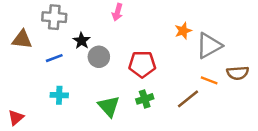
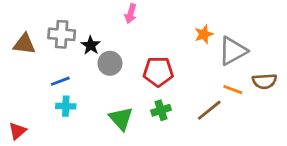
gray cross: (54, 17) -> (62, 34), moved
blue line: (54, 58) -> (60, 81), moved

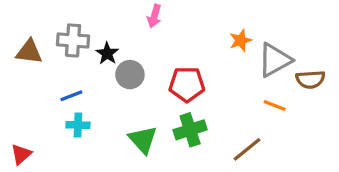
brown semicircle: (264, 81) -> (310, 79), moved
green cross: (161, 110) -> (190, 130), size x1.4
brown line: (209, 110) -> (247, 149), moved

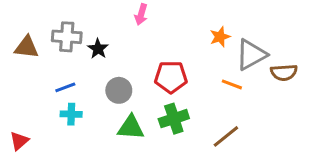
gray circle: (130, 75) -> (119, 90), moved
orange line: (275, 105) -> (232, 84), moved
green triangle: (143, 140) -> (131, 128), turned -44

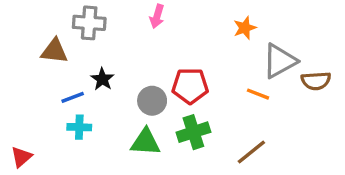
gray cross: (67, 37) -> (89, 23), moved
orange star: (220, 37) -> (245, 28), moved
brown triangle: (27, 47) -> (54, 51), moved
black star: (98, 49) -> (102, 79), moved
gray circle: (119, 90) -> (152, 101), moved

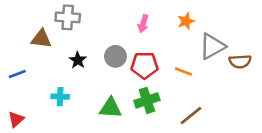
pink arrow: (157, 16) -> (143, 24), moved
orange line: (258, 94) -> (183, 71), moved
blue line: (73, 97) -> (17, 74), moved
gray circle: (152, 101) -> (115, 56), moved

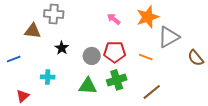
orange star: (186, 21) -> (148, 17), size x1.6
pink arrow: (143, 24) -> (114, 19), turned 112
gray circle: (115, 56) -> (92, 56), moved
brown semicircle: (240, 61) -> (196, 58), moved, turned 54
red triangle: (16, 119) -> (23, 96), moved

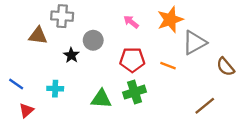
gray circle: (92, 56) -> (93, 40), moved
blue line: (14, 59) -> (16, 84), moved, turned 56
brown line: (152, 92) -> (205, 106), moved

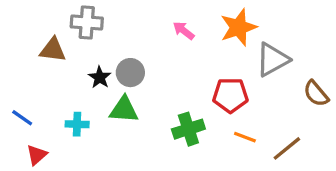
gray circle: (93, 40) -> (130, 73), moved
red pentagon: (132, 60) -> (230, 95), moved
orange line: (168, 66) -> (245, 137), moved
green triangle: (101, 99) -> (124, 110), moved

